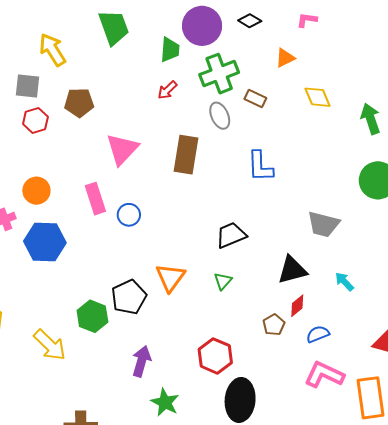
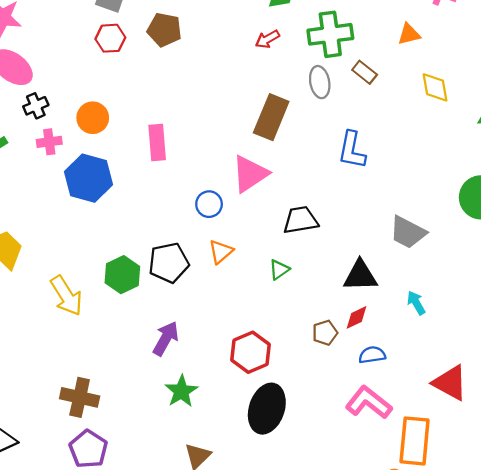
pink triangle: (122, 149) -> (250, 174), moved
blue circle: (129, 215) -> (209, 204), moved
orange triangle: (170, 277) -> (221, 252), size x0.7

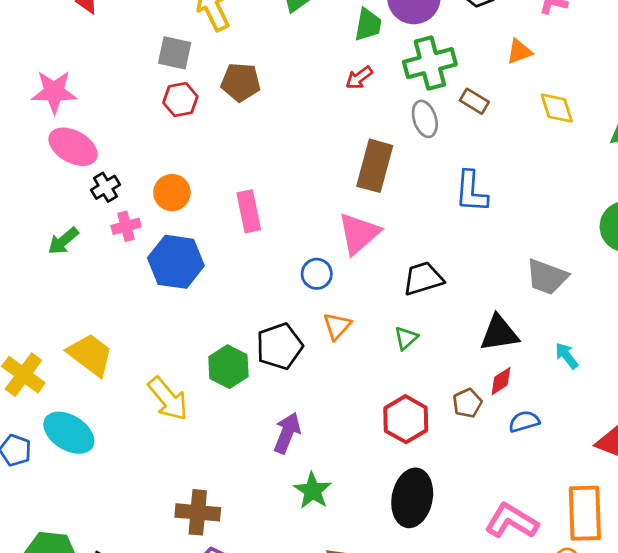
red hexagon: (250, 352) -> (406, 419), moved
pink L-shape: (369, 402) -> (512, 521), moved

